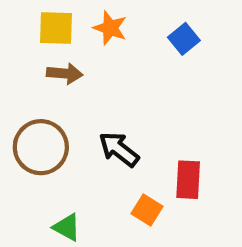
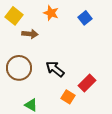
yellow square: (56, 28) -> (14, 16), moved, turned 36
red rectangle: (188, 180) -> (87, 83), turned 42

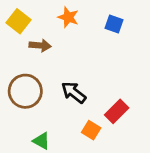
blue square: (85, 18) -> (114, 24), turned -32

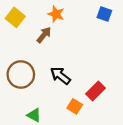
blue square: (114, 24) -> (104, 14), moved
brown arrow: (40, 45) -> (44, 35), moved, turned -56

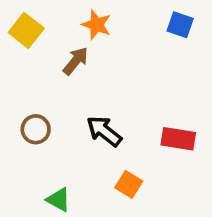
brown circle: (21, 75) -> (36, 129), size x0.6
red rectangle: (96, 91) -> (178, 139), moved, turned 54

